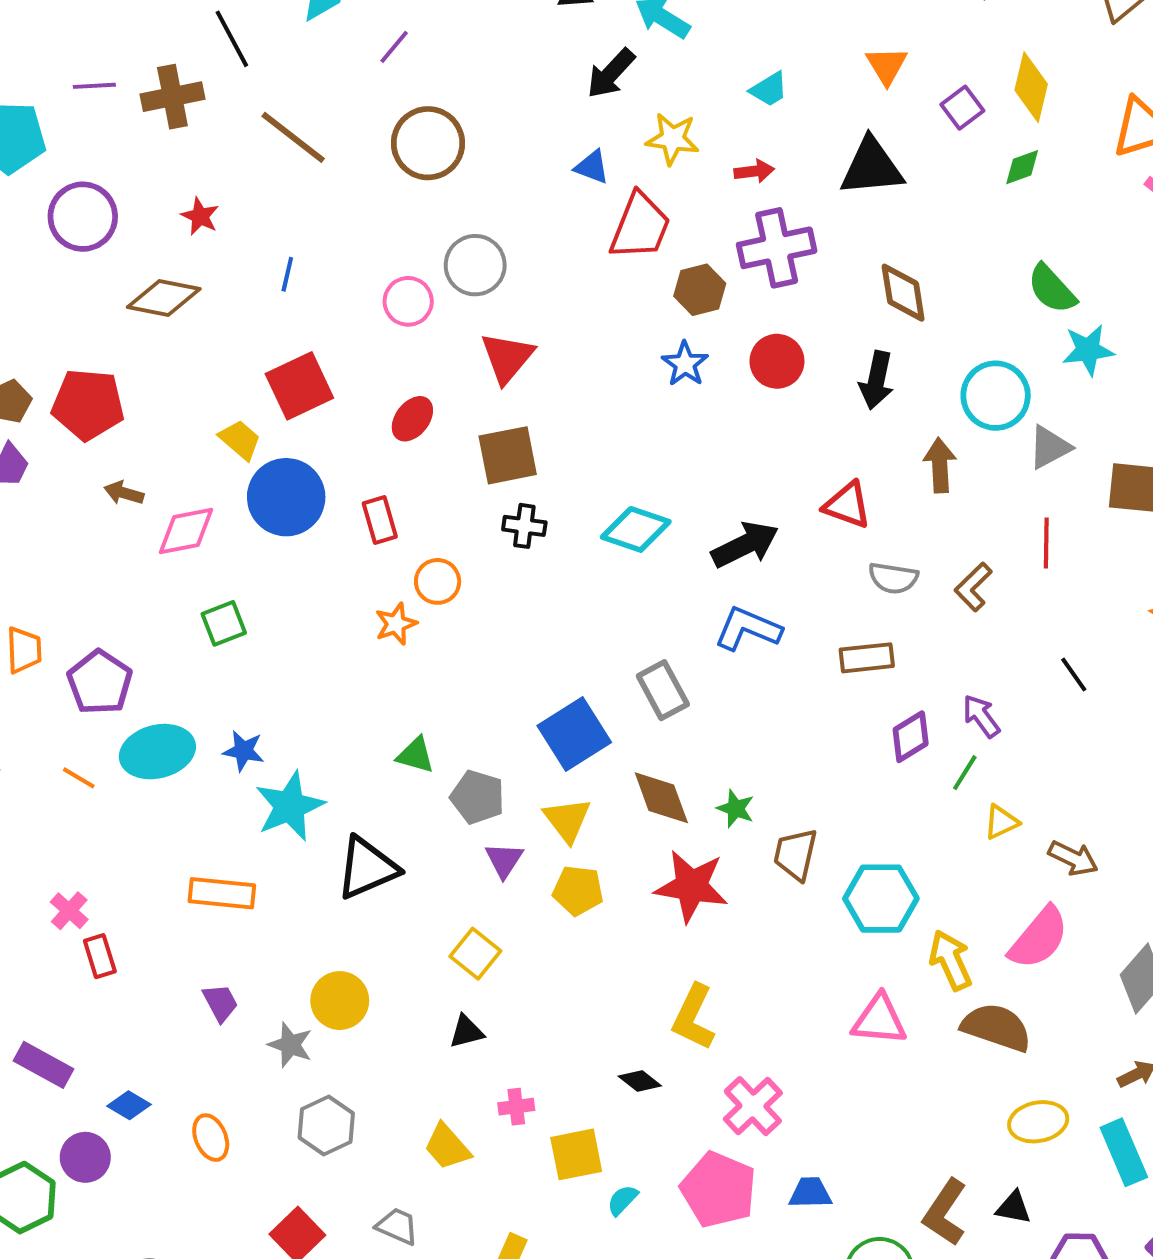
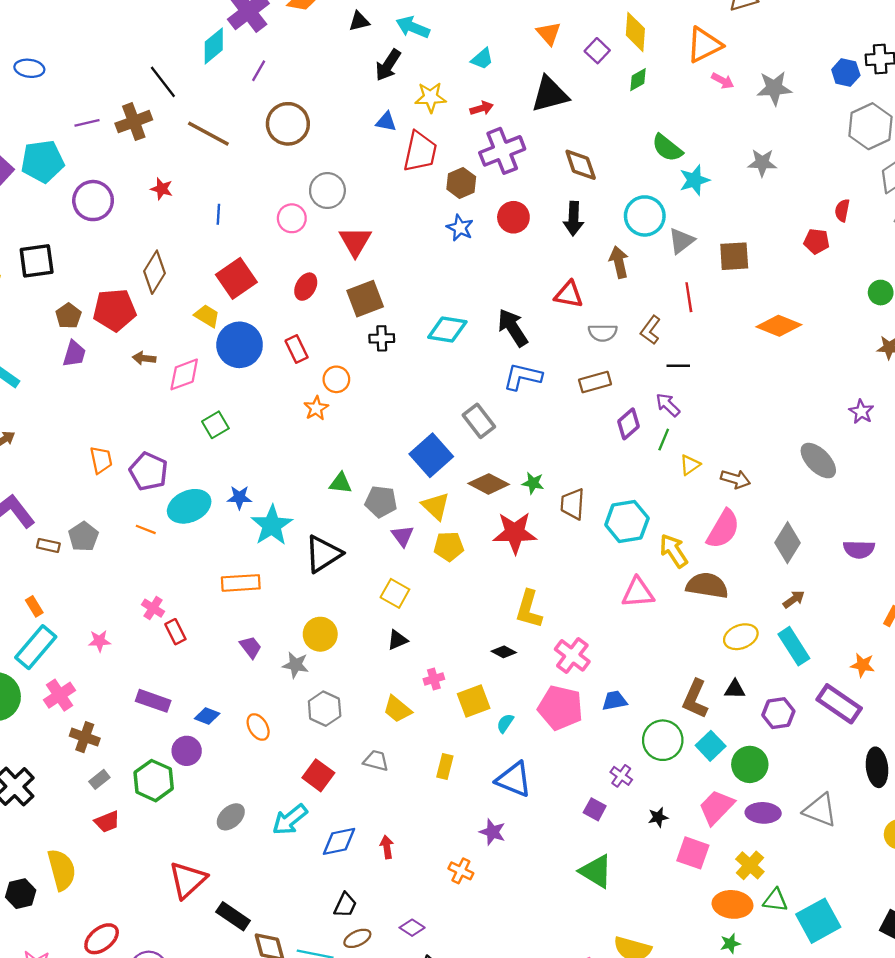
brown diamond: (164, 298) -> (154, 272), moved, turned -60
black arrow: (745, 545) -> (513, 328), turned -87
black line: (1074, 674) -> (678, 366), moved, turned -45
brown diamond: (661, 798) -> (489, 484), turned -33

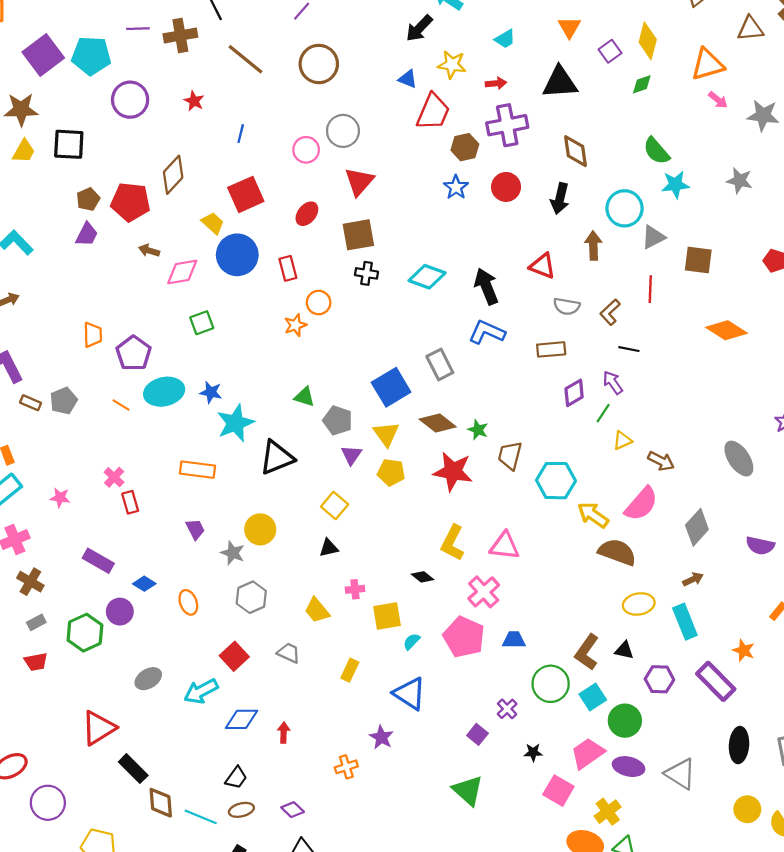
yellow arrow: (674, 551) -> (593, 515), turned -32
pink triangle: (638, 593) -> (505, 546), moved
orange cross: (461, 871) -> (346, 767), turned 35

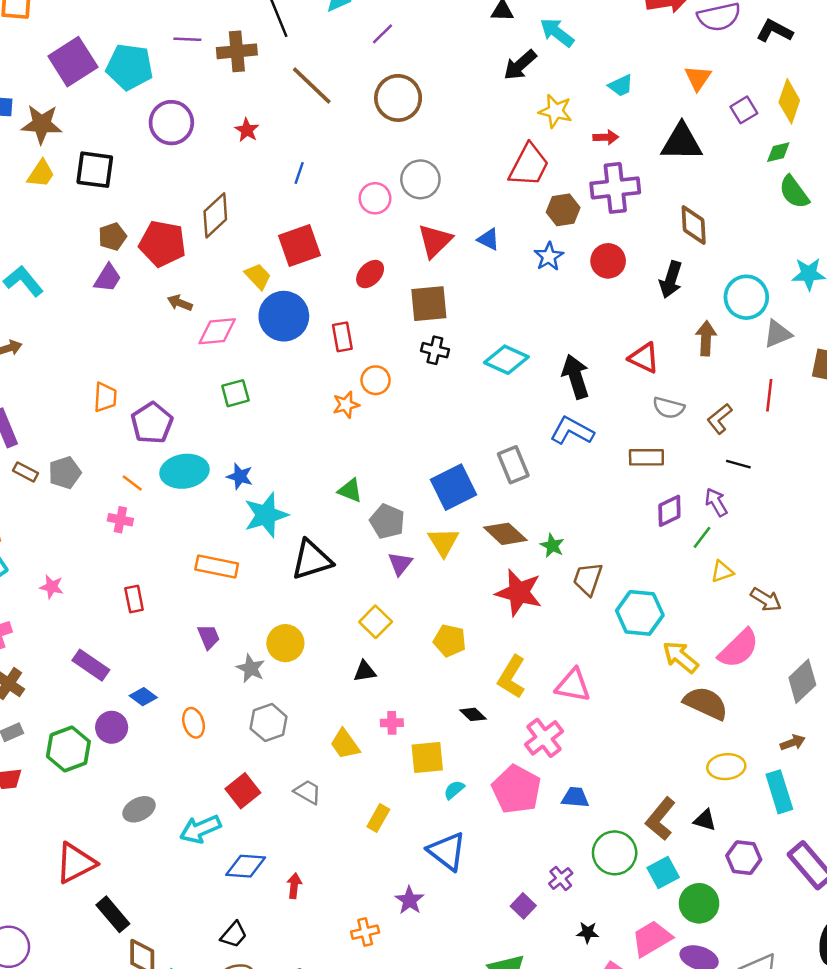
blue triangle: (408, 79) -> (488, 239), moved
green semicircle: (656, 151) -> (794, 192), moved
yellow pentagon: (391, 472) -> (450, 641), moved
pink cross: (114, 477) -> (120, 520), moved, turned -36

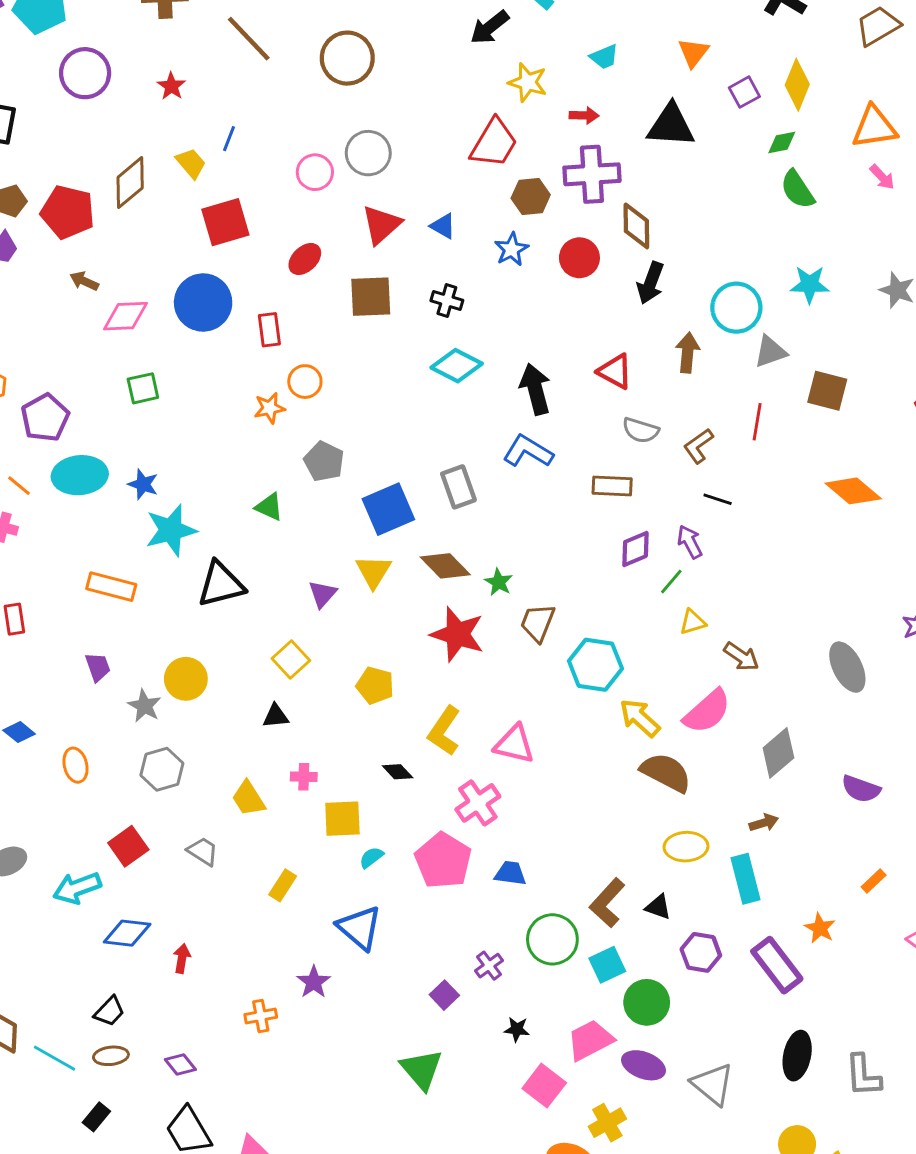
brown diamond: (694, 225) -> (636, 226), moved
yellow trapezoid: (258, 276) -> (191, 163), moved
black cross: (435, 350) -> (447, 300), moved
gray pentagon: (387, 521) -> (324, 461), moved

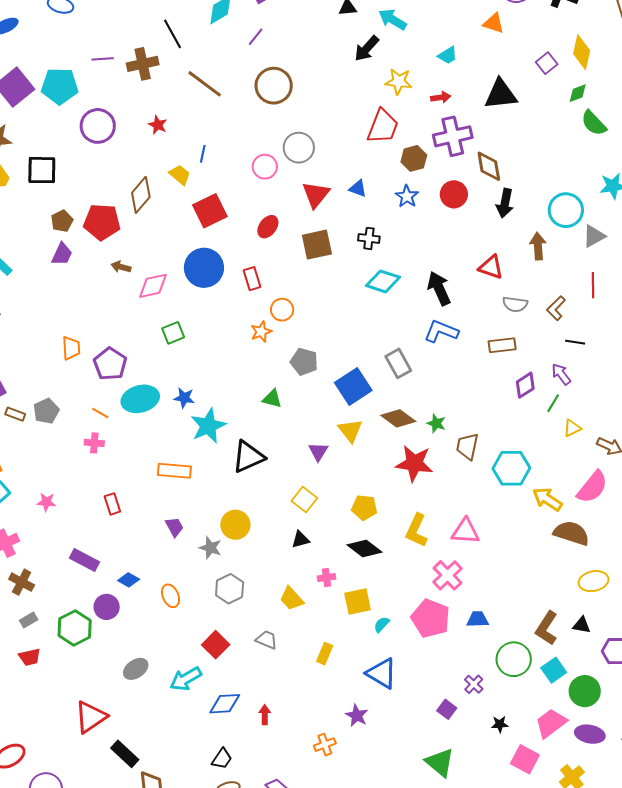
orange triangle: (693, 53) -> (494, 23), moved, turned -40
black diamond: (398, 772) -> (364, 548), moved, size x1.6

